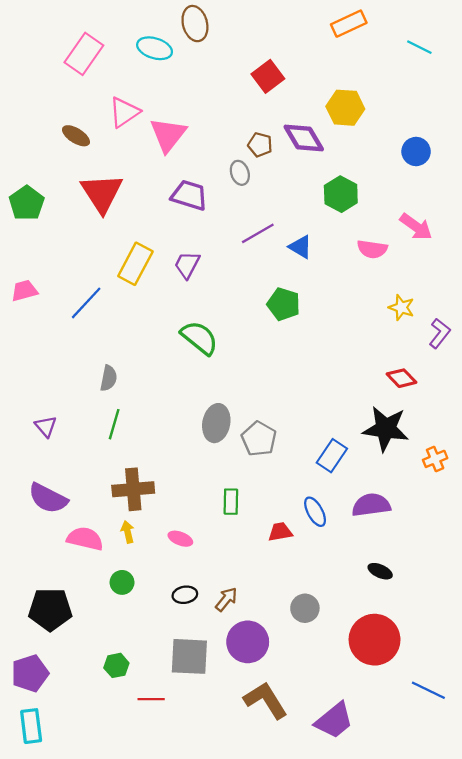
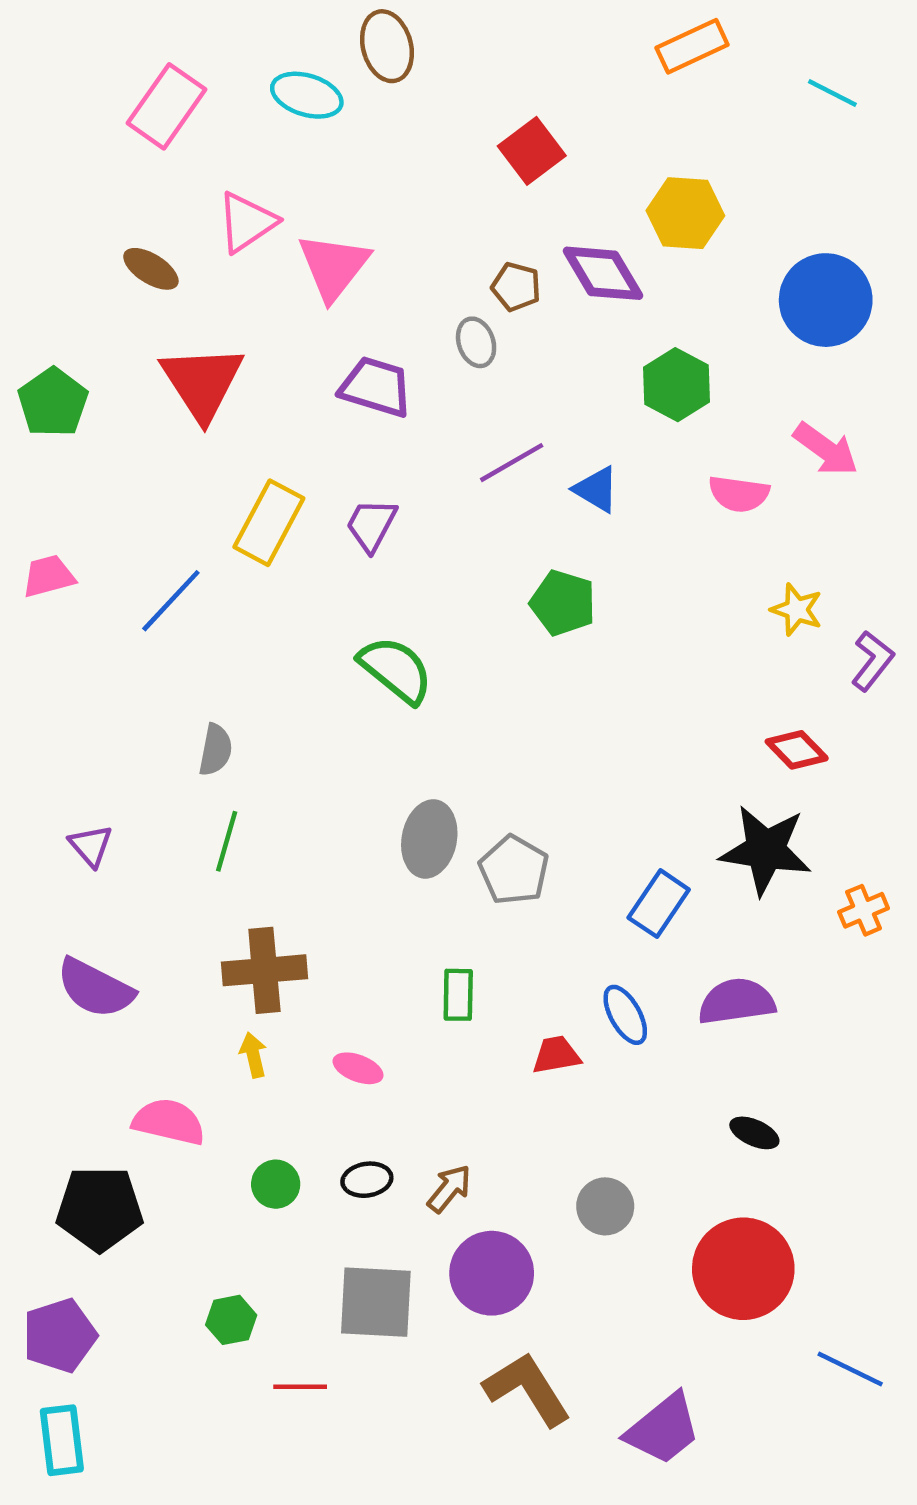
blue circle: (416, 151) -> (826, 300), size x1.6
pink semicircle: (85, 539) -> (169, 1122), moved
green circle: (122, 582) -> (276, 1184), moved

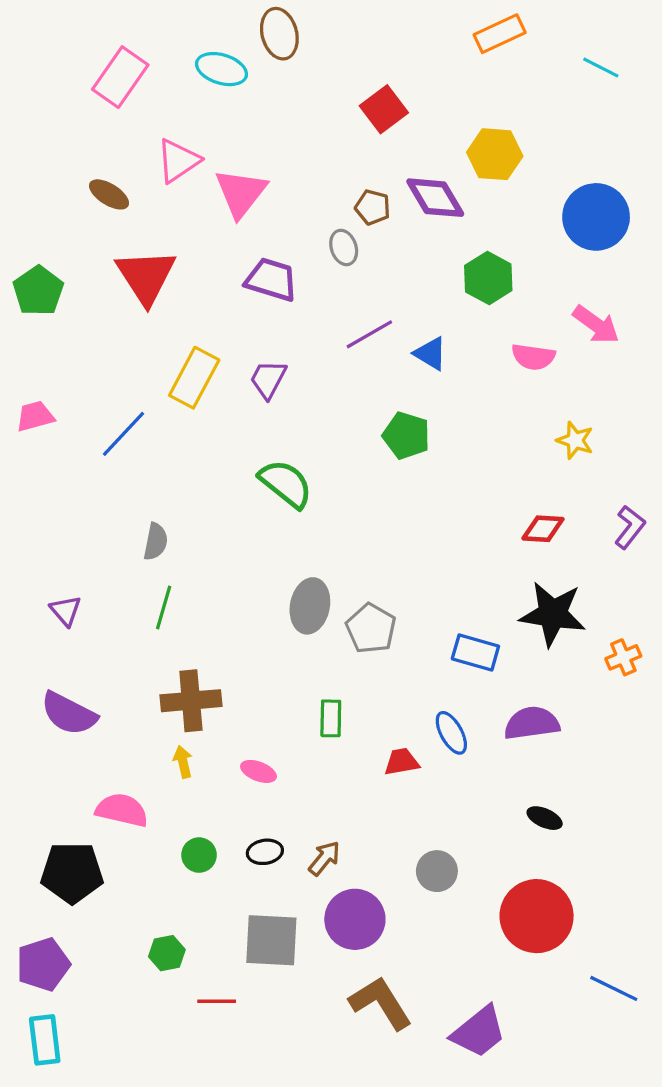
purple L-shape: (872, 661) -> (630, 527), moved
red diamond: (797, 750) -> (543, 529), moved, turned -42
blue rectangle: (659, 904) -> (475, 653), turned 72

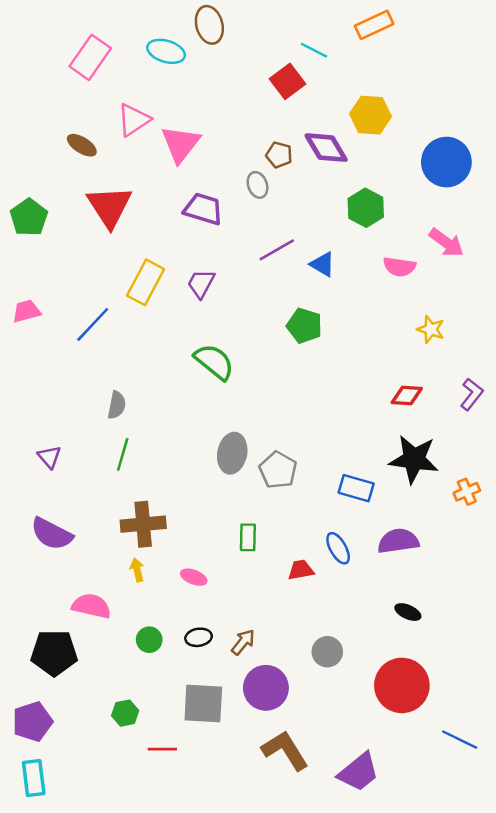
cyan line: (601, 67) -> (314, 50), moved

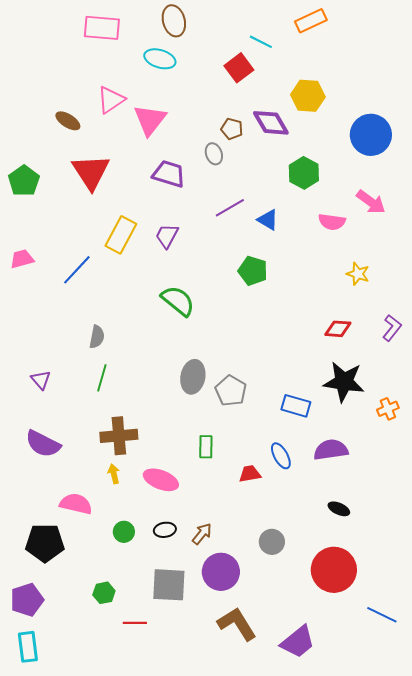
cyan ellipse: (166, 51) -> (160, 59), moved
pink rectangle: (90, 57) -> (102, 28), moved, turned 60
pink ellipse: (194, 577) -> (161, 480), size x1.6

